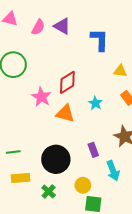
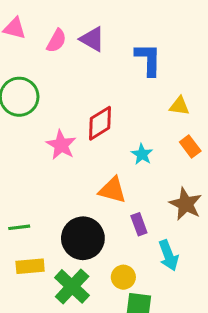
orange triangle: (65, 114) -> (112, 190), moved
green cross: (49, 192) -> (72, 286), size x1.6

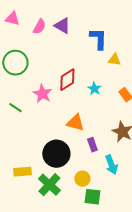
yellow triangle: (179, 106) -> (114, 60), moved
cyan star: (142, 154) -> (94, 89), moved
green line: (19, 227) -> (15, 108), moved, turned 40

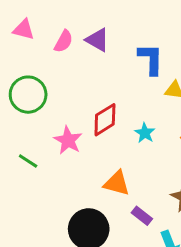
purple rectangle: (92, 145) -> (142, 216), turned -32

